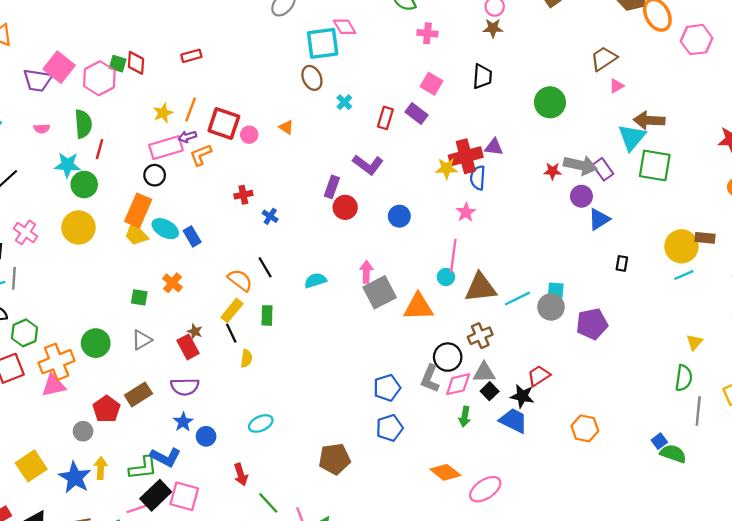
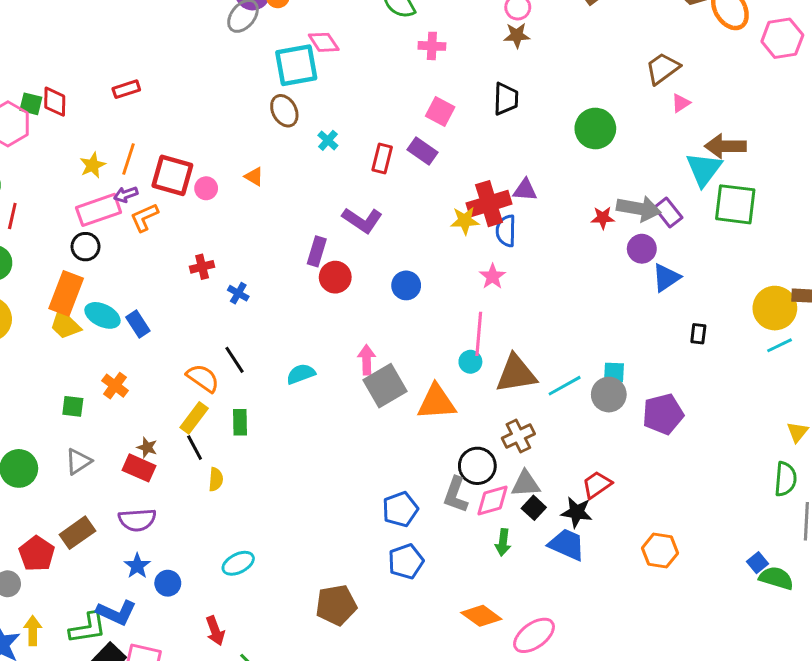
red rectangle: (188, 347) -> (139, 468), turned -35

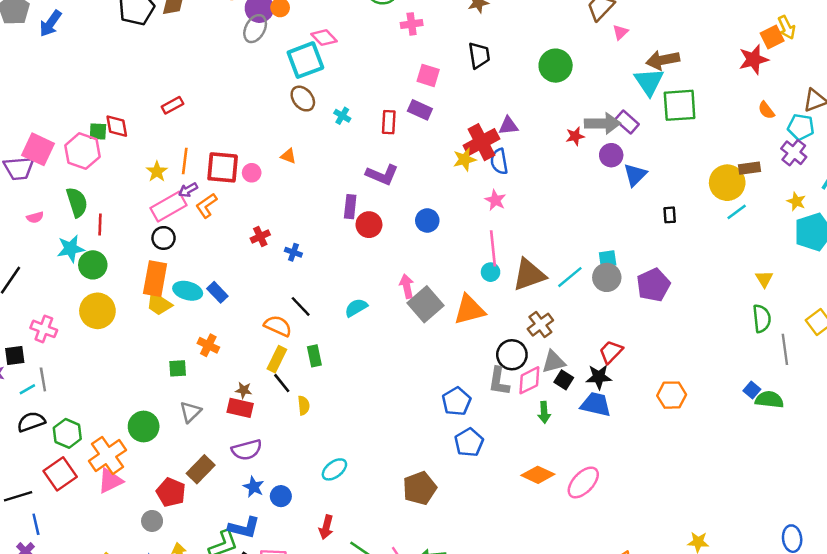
red arrow: (215, 631) -> (326, 527), turned 45

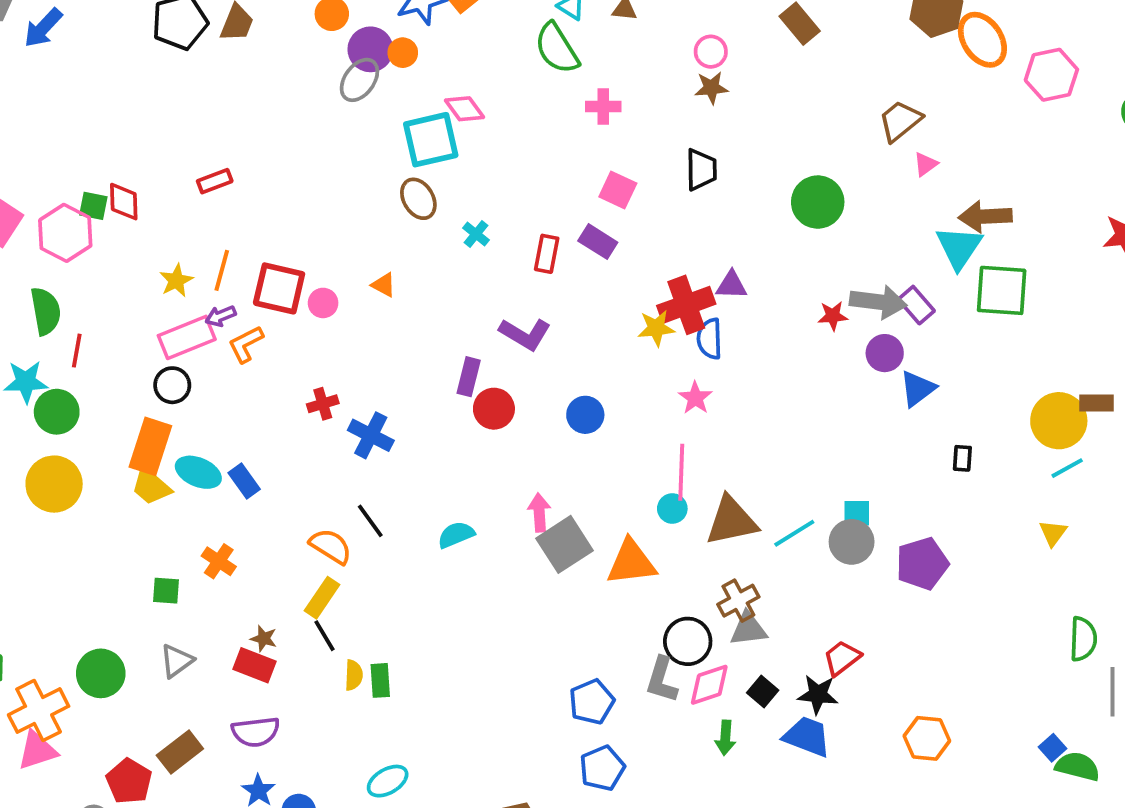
blue cross: (293, 252) -> (371, 435), size x1.6
yellow triangle: (764, 279) -> (1053, 533), moved
green rectangle: (314, 356) -> (380, 680), moved
gray triangle: (554, 362) -> (748, 629), moved

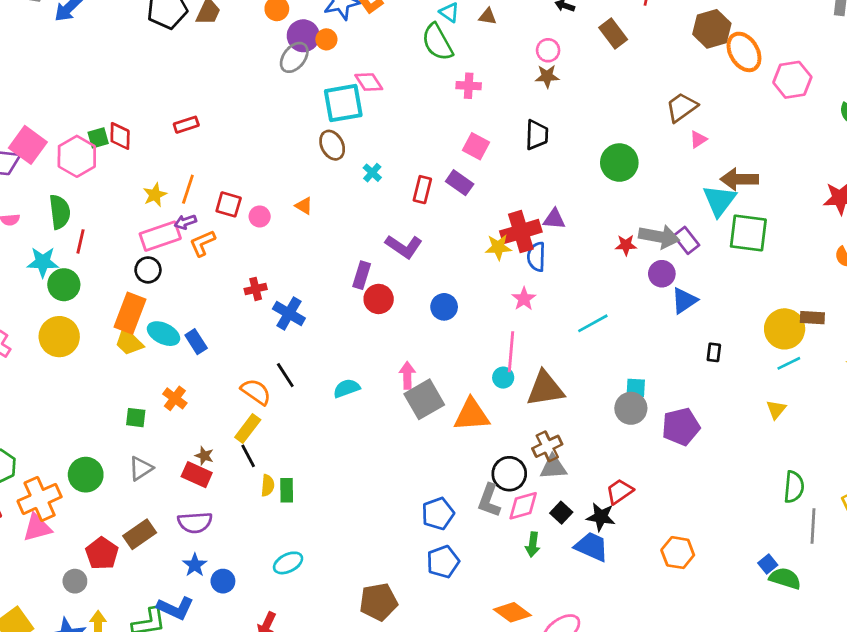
green square: (93, 206) -> (98, 138), turned -30
red square: (279, 288) -> (229, 204), size x0.7
cyan line: (794, 533) -> (593, 323), moved

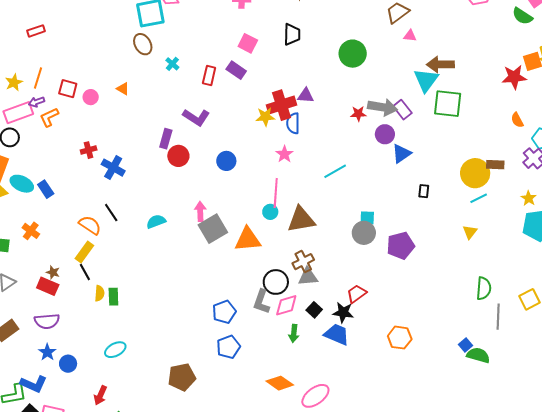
pink triangle: (698, 139) -> (410, 36), turned 40

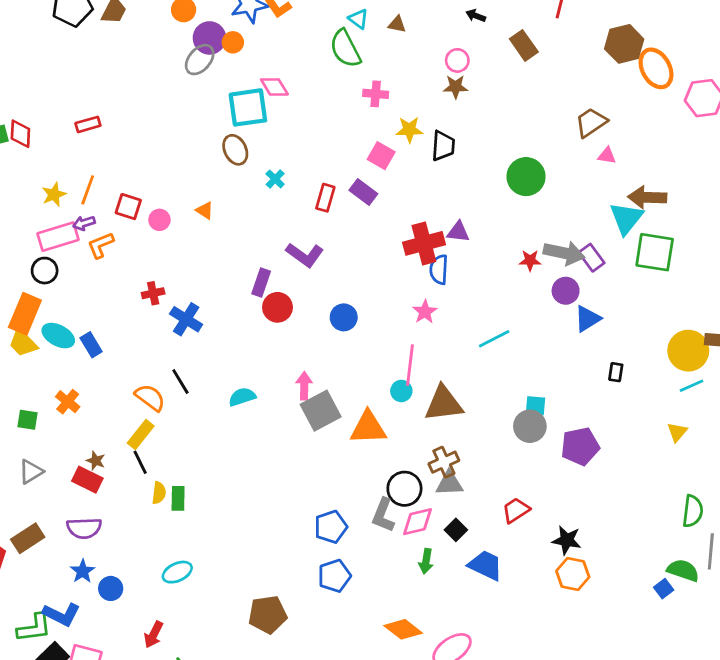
yellow star: (265, 117) -> (409, 130), moved
black star: (343, 312) -> (567, 540), moved
green semicircle: (478, 355) -> (683, 570), moved

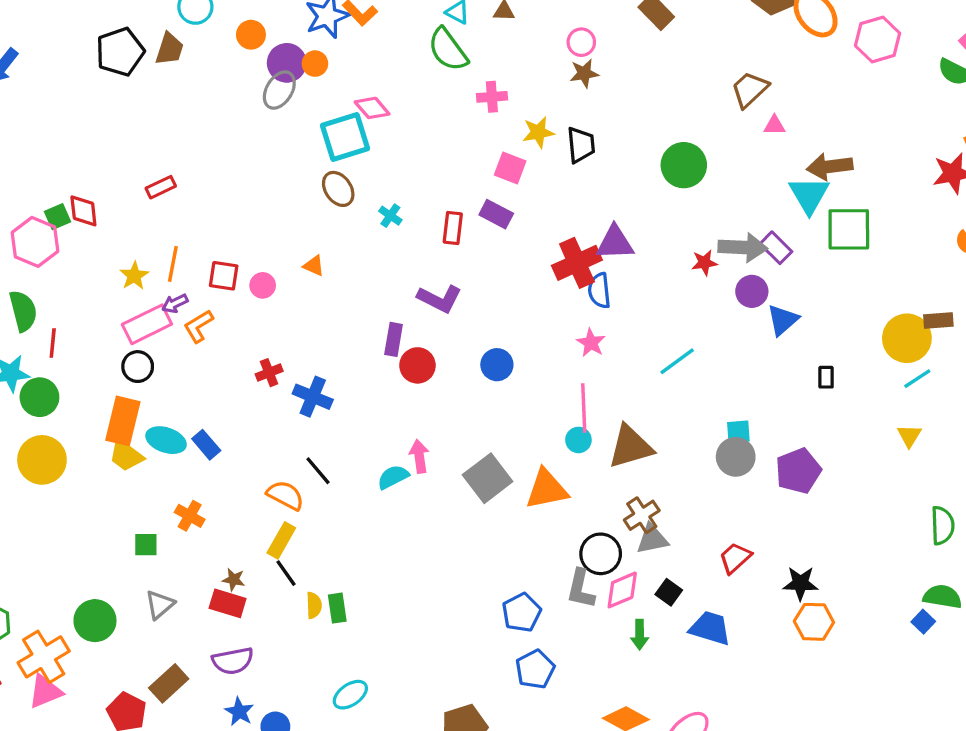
purple triangle: (458, 232) -> (615, 243), size x1.4
pink arrow: (304, 386) -> (419, 456), moved

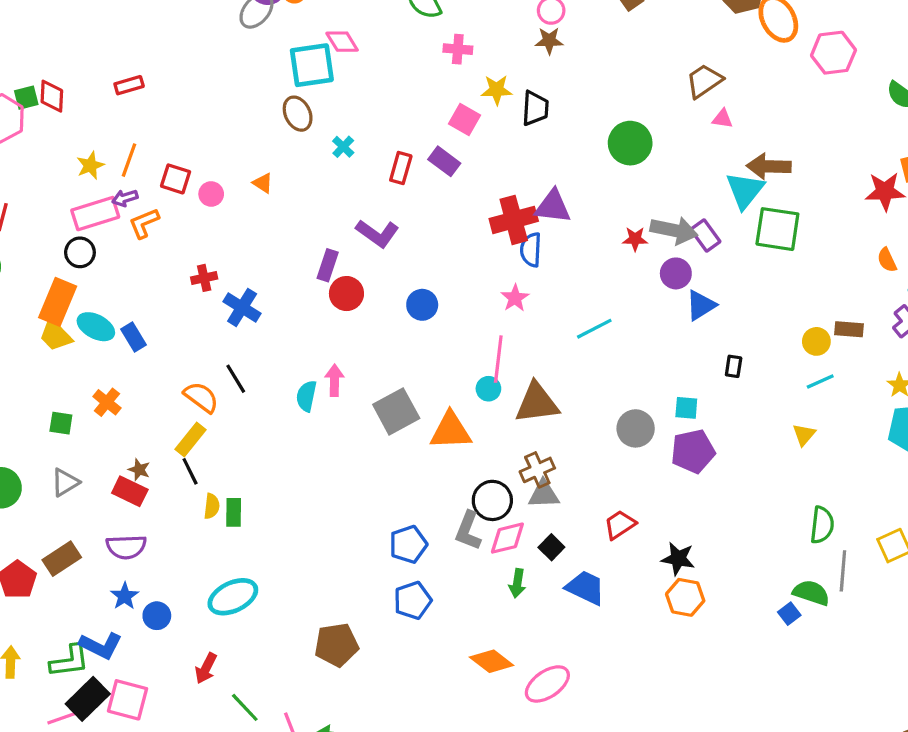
yellow circle: (907, 338) -> (816, 341), size x0.6
cyan square: (738, 432) -> (686, 408), moved
cyan semicircle: (393, 477) -> (306, 396), turned -60
cyan ellipse: (350, 695) -> (233, 597), size x1.4

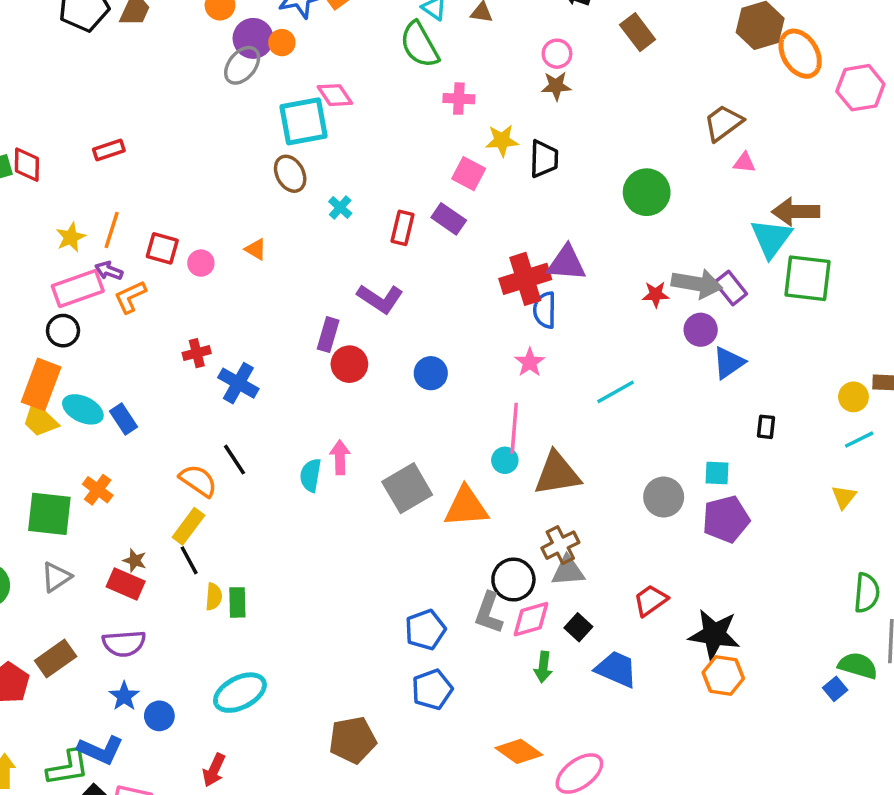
purple arrow: (125, 198) -> (109, 271), turned 40
green square: (61, 423) -> (49, 514), size x1.8
black star: (678, 559) -> (714, 634), size x1.4

